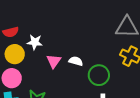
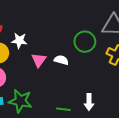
green circle: (99, 75) -> (85, 42), moved

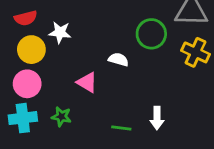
pink triangle: (39, 60) -> (87, 82), moved, turned -35
green star: (20, 101) -> (61, 117), size x0.6

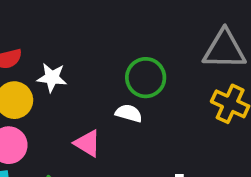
green circle: (151, 34) -> (146, 78), moved

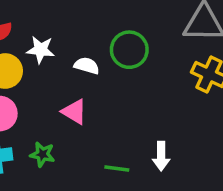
white semicircle: (129, 113) -> (87, 66), moved

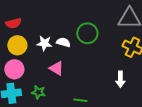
white star: (41, 50) -> (44, 43), moved
white arrow: (161, 156) -> (120, 79), moved

